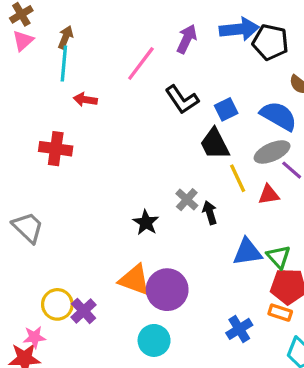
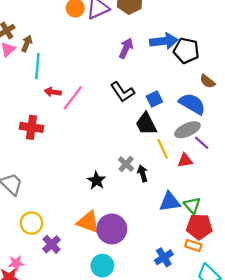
brown arrow: (66, 37) -> (27, 43), moved
pink line: (141, 64) -> (73, 98), moved
yellow circle: (57, 304) -> (31, 223), moved

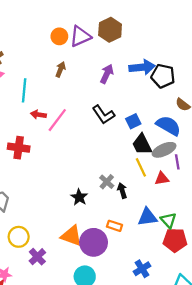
brown arrow: (27, 43) -> (60, 69), moved
black trapezoid: (146, 124) -> (142, 144), moved
purple line: (202, 143) -> (177, 162), turned 40
orange rectangle: (193, 246) -> (114, 226), moved

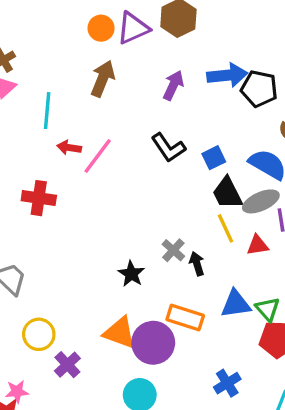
brown arrow: (60, 69) -> (103, 79), size x1.5
orange rectangle: (114, 226) -> (185, 318), size x1.5

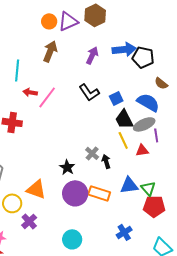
orange triangle: (120, 333) -> (36, 189), moved
purple circle: (153, 343) -> (75, 193), moved

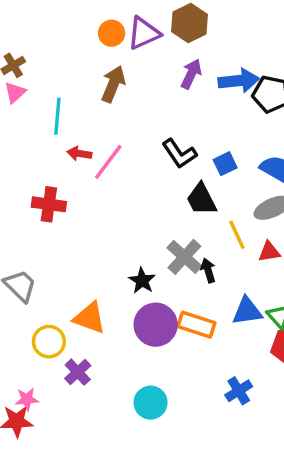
purple arrow: (92, 55) -> (191, 74), moved
black trapezoid: (124, 119) -> (201, 199), moved
gray cross: (92, 153) -> (184, 257), size x1.5

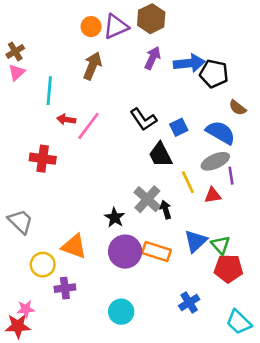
blue triangle: (247, 311) -> (196, 241), turned -35
purple cross: (78, 372) -> (65, 288), turned 36

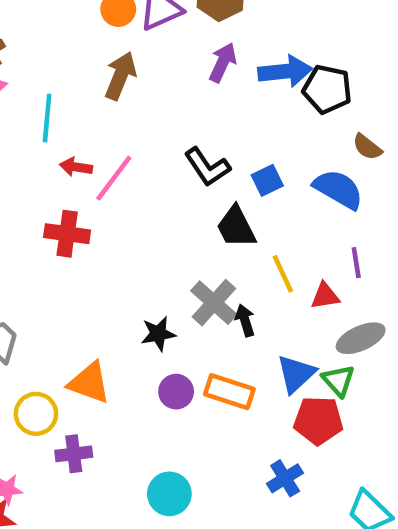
red cross: (43, 159) -> (67, 234), moved
gray ellipse: (215, 161) -> (361, 338), moved
black star: (115, 218) -> (158, 334), turned 30
purple circle: (125, 252) -> (176, 392), size x0.6
red pentagon: (228, 269) -> (318, 420), moved

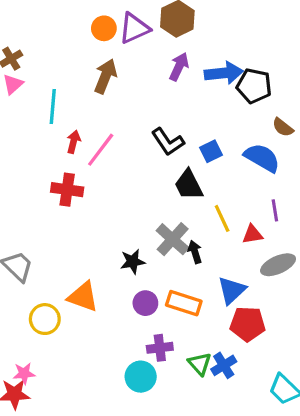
red arrow: (76, 167) -> (74, 142), turned 95
green triangle: (338, 380) -> (200, 364), moved
purple cross: (74, 454) -> (160, 348), moved

